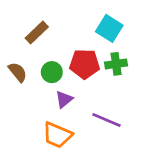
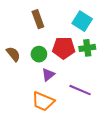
brown rectangle: (37, 32) -> (38, 19), moved, turned -66

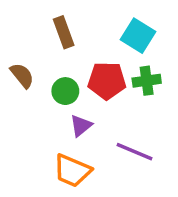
brown semicircle: (13, 54) -> (22, 75), moved

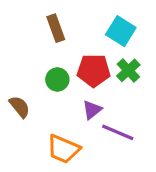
brown semicircle: (22, 75) -> (20, 107), moved
green cross: (147, 81) -> (128, 70), turned -35
purple triangle: (81, 126) -> (92, 110), moved

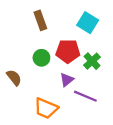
green cross: (128, 70) -> (92, 61), moved

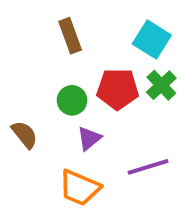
green cross: (92, 61) -> (161, 85), moved
purple triangle: (67, 80) -> (89, 138), moved
purple line: (85, 96) -> (148, 167), turned -40

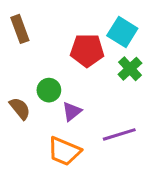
brown rectangle: (70, 36) -> (20, 29), moved
red pentagon: (118, 89) -> (87, 50), moved
green circle: (72, 100) -> (49, 90), moved

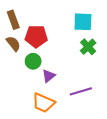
cyan square: (122, 32) -> (83, 22), turned -30
red pentagon: (87, 50) -> (36, 36), moved
brown semicircle: (20, 108) -> (13, 44), moved

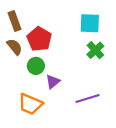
red pentagon: (36, 36) -> (39, 39), turned 30
orange trapezoid: (43, 103) -> (30, 104), moved

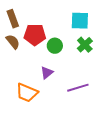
red pentagon: (39, 39) -> (35, 35), turned -30
green circle: (36, 66) -> (55, 46), moved

